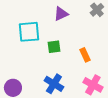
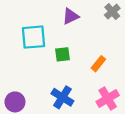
orange rectangle: (85, 55) -> (98, 64), turned 64
pink cross: (93, 85) -> (108, 98), turned 30

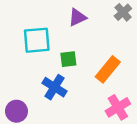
orange rectangle: (98, 64) -> (108, 69), size x1.5
blue cross: (62, 97) -> (55, 87), moved

